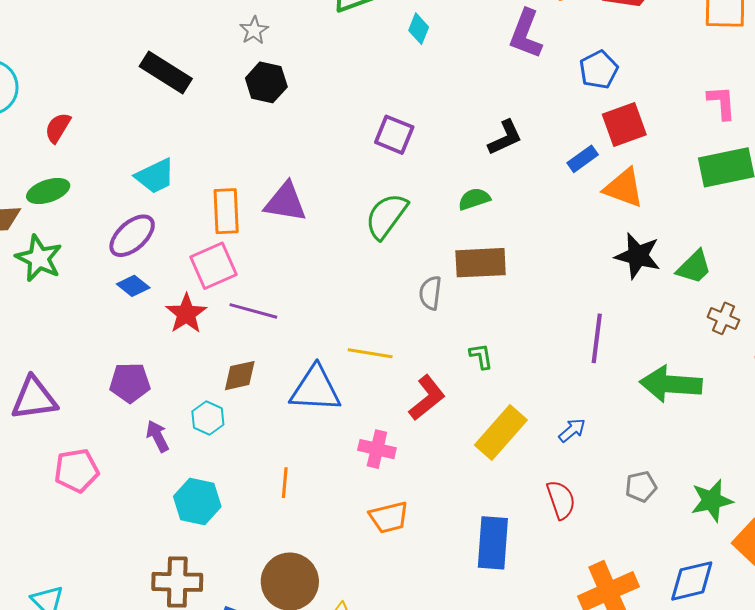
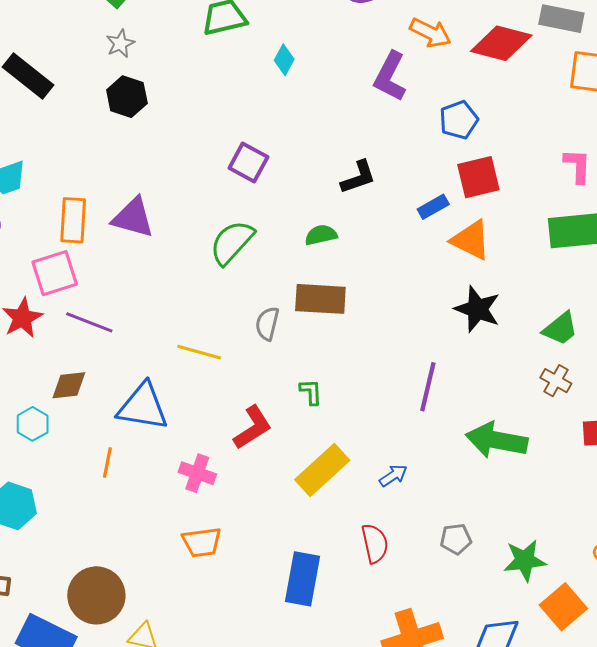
green trapezoid: (694, 267) -> (560, 329), moved
yellow line: (370, 353) -> (199, 352), moved
orange line: (285, 483) -> (107, 463), moved

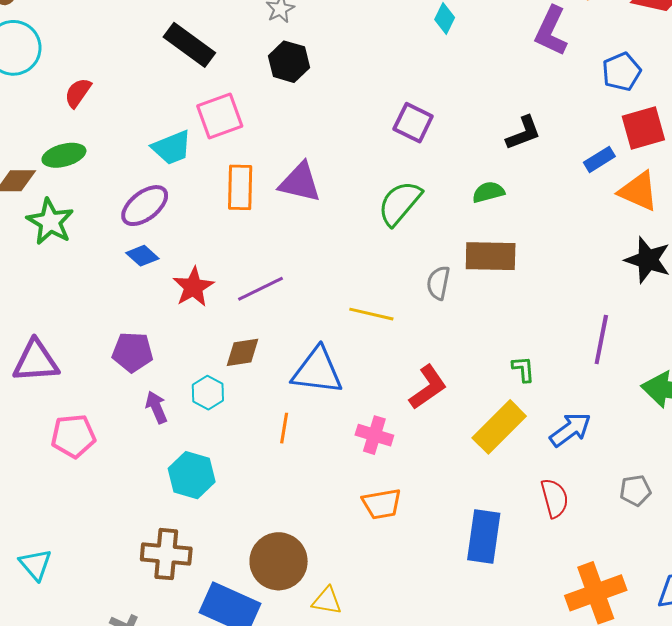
pink square: (55, 273) -> (220, 116), moved
purple line: (89, 322) -> (260, 289), turned -45
green L-shape: (311, 392) -> (523, 369), moved
blue arrow: (393, 476) -> (570, 430), size x1.5

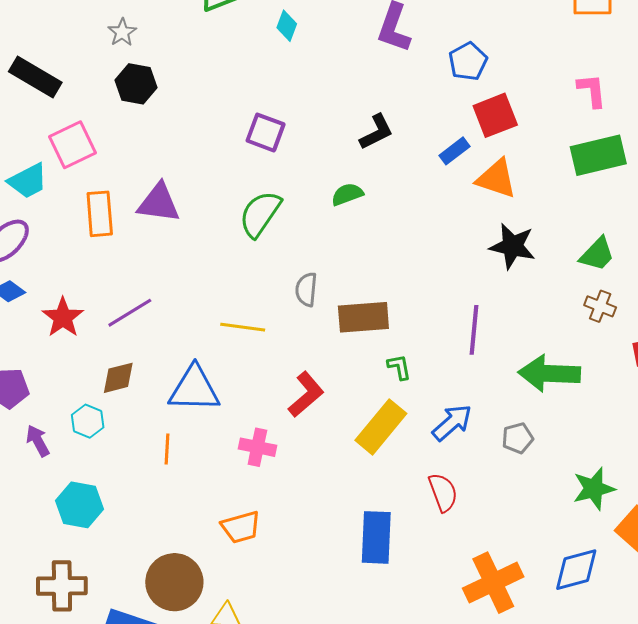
brown rectangle: (491, 256) -> (363, 317), moved
gray pentagon: (635, 490) -> (518, 438), moved
orange trapezoid: (382, 504) -> (241, 527), moved

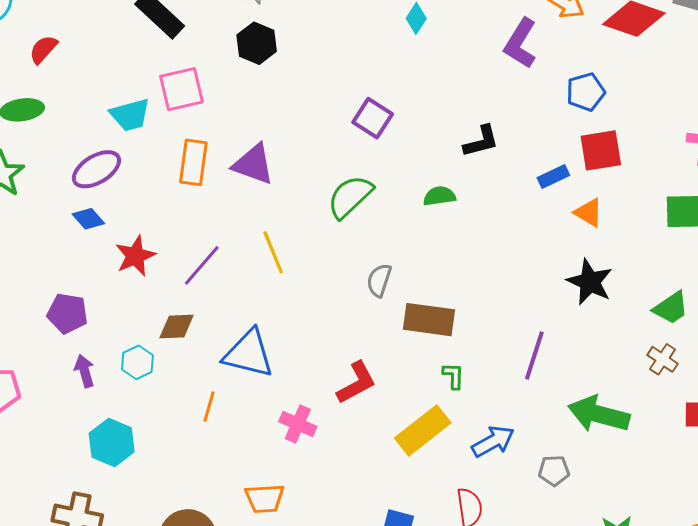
orange triangle: (496, 179) -> (589, 213), size x0.7
purple line: (130, 313) -> (202, 265), turned -30
yellow line: (243, 327) -> (273, 252), moved, turned 48

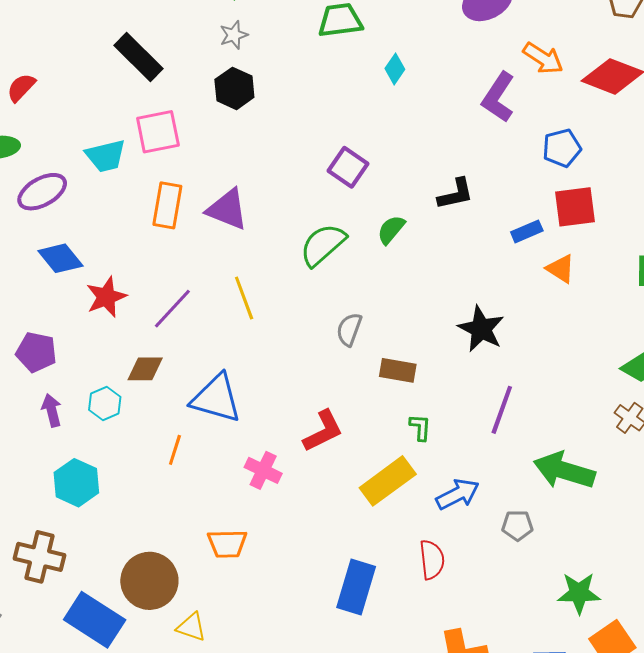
purple ellipse: (96, 169) -> (42, 192), moved
green semicircle: (439, 196) -> (391, 230), moved, turned -44
blue diamond: (88, 219) -> (60, 258), size x1.4
black star: (590, 282) -> (481, 329), moved
brown rectangle: (429, 320) -> (398, 370), size x0.7

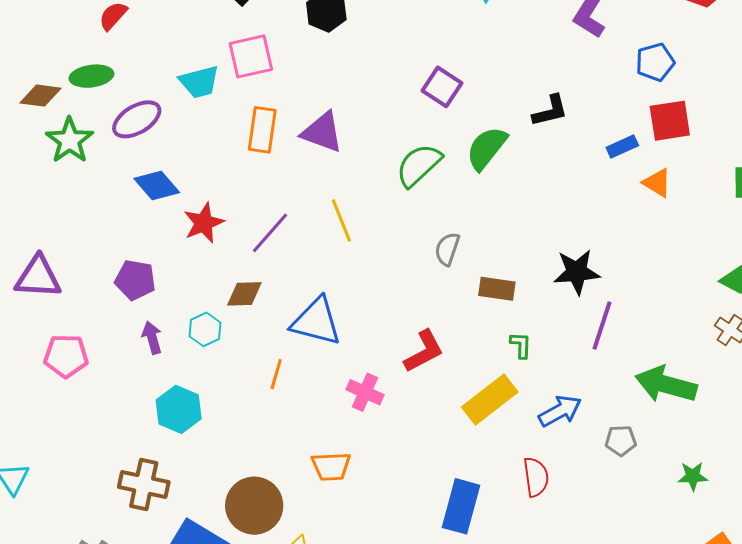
green semicircle: (391, 230) -> (487, 148), size x1.5
black star: (481, 329) -> (577, 272), moved, turned -30
green star: (579, 593) -> (693, 476), moved, size x0.7

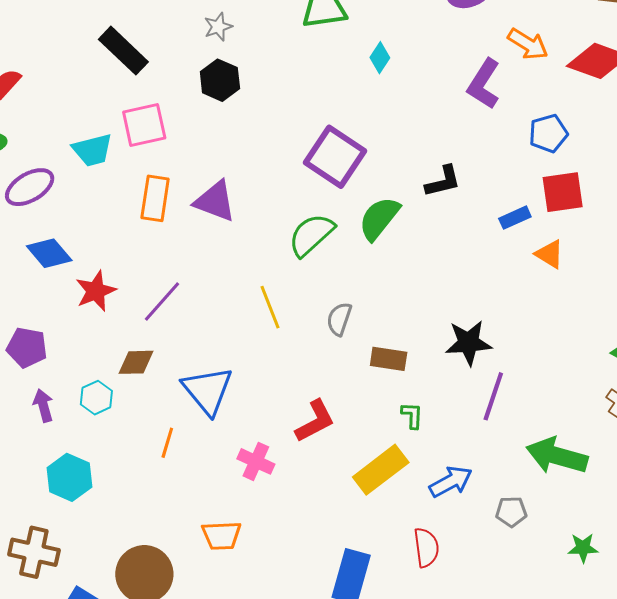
purple square: (442, 87) -> (335, 157), size x1.5
yellow line: (341, 220) -> (270, 307), moved
blue triangle: (316, 321) -> (208, 390), turned 36

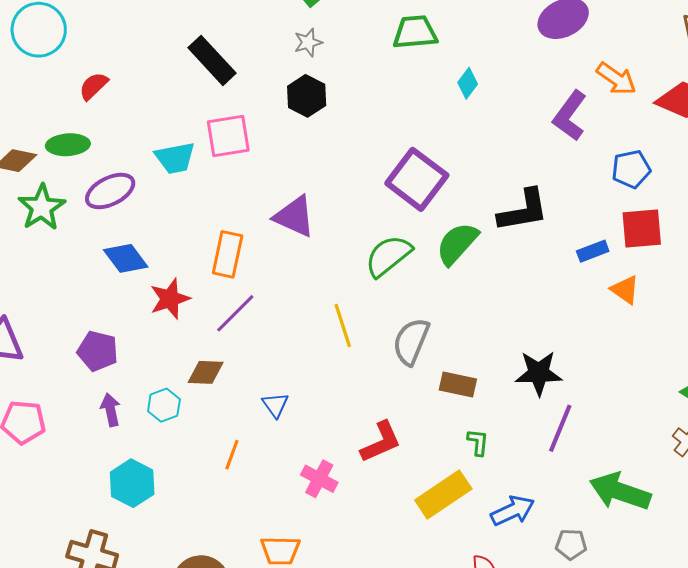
black L-shape: (443, 181) -> (523, 211), size x1.4
orange rectangle: (155, 198) -> (228, 254), moved
gray semicircle: (339, 319) -> (411, 342), size x1.4
blue triangle: (208, 390) -> (275, 405), size x0.5

